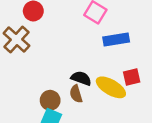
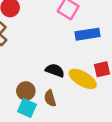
brown semicircle: (76, 94) -> (50, 98), moved

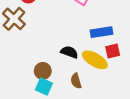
blue rectangle: (88, 34) -> (101, 32), moved
brown semicircle: (50, 98) -> (76, 81), moved

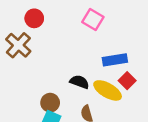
red square: (113, 51) -> (127, 81), turned -32

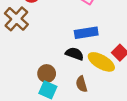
blue rectangle: (115, 60) -> (86, 33), moved

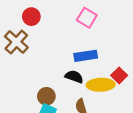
yellow ellipse: (101, 62) -> (101, 85), turned -32

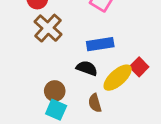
brown cross: (16, 42) -> (48, 28), moved
yellow ellipse: (101, 85) -> (118, 78), turned -40

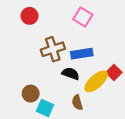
brown cross: (48, 28) -> (53, 49), moved, turned 30
brown circle: (55, 91) -> (31, 94), moved

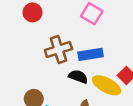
yellow ellipse: (96, 81) -> (107, 85), turned 70

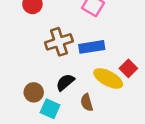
black semicircle: (78, 77) -> (65, 82), moved, turned -60

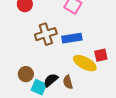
red square: (128, 68) -> (101, 55), turned 32
black semicircle: (65, 82) -> (51, 80), moved

